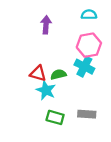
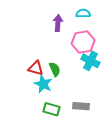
purple arrow: (46, 25) -> (58, 23), moved
cyan cross: (84, 67) -> (90, 61), moved
green semicircle: (58, 74) -> (55, 69), turned 80

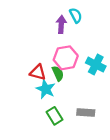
cyan semicircle: (83, 13) -> (76, 15), moved, turned 64
pink hexagon: (83, 42) -> (66, 58), moved
green rectangle: (52, 109) -> (55, 116), turned 42

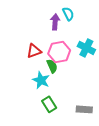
cyan cross: (96, 65) -> (86, 48), moved
red triangle: (38, 72) -> (34, 51), moved, turned -35
gray rectangle: (86, 112) -> (84, 109), moved

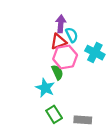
cyan semicircle: (68, 14) -> (72, 35), moved
red triangle: (34, 51) -> (58, 42), moved
gray rectangle: (84, 109) -> (83, 120), moved

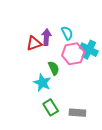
purple arrow: (61, 24) -> (46, 37), moved
red triangle: (58, 42) -> (34, 43), moved
pink hexagon: (65, 57) -> (73, 54), moved

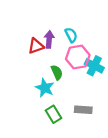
cyan cross: (89, 50) -> (94, 66), moved
gray rectangle: (77, 113) -> (83, 110), moved

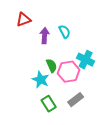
red triangle: (36, 46) -> (24, 20), moved
pink hexagon: (78, 57) -> (69, 72), moved
gray rectangle: (83, 110) -> (76, 100), turned -42

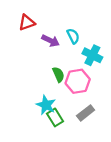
purple arrow: (45, 36) -> (51, 41), turned 112
cyan cross: (86, 60) -> (92, 55), moved
cyan star: (41, 80) -> (46, 105), moved

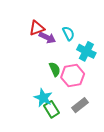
red triangle: (27, 23) -> (37, 28), moved

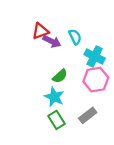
green semicircle: (55, 69) -> (60, 76), turned 72
pink hexagon: (73, 76) -> (96, 80), moved
cyan star: (43, 98) -> (54, 97), moved

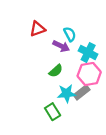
purple arrow: (52, 41) -> (61, 46), moved
cyan star: (54, 97) -> (67, 93), moved, turned -30
gray rectangle: (88, 115) -> (82, 92), moved

